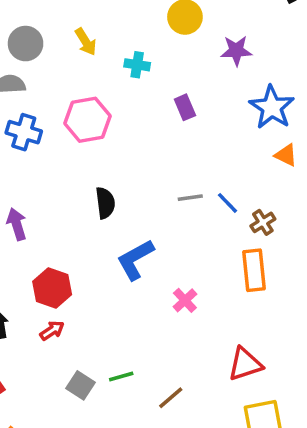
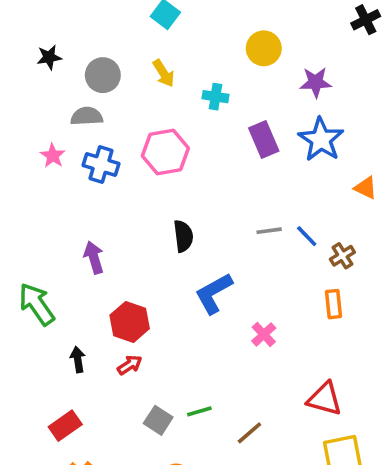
purple rectangle: (185, 107) -> (264, 140), size x1.4
blue star: (272, 107) -> (321, 140), moved
orange rectangle: (254, 270) -> (334, 304), size x0.7
red triangle: (245, 364) -> (325, 399), turned 33

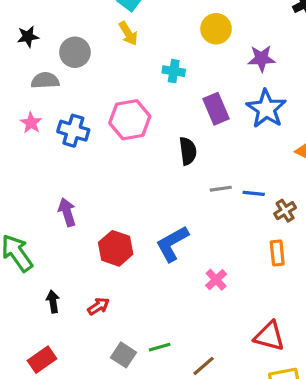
yellow arrow: (164, 73) -> (128, 33), moved
gray semicircle: (87, 116) -> (45, 80), moved
black semicircle: (183, 236) -> (188, 151), moved
blue line: (307, 236) -> (254, 193), turned -40
red hexagon: (130, 322) -> (116, 248), moved

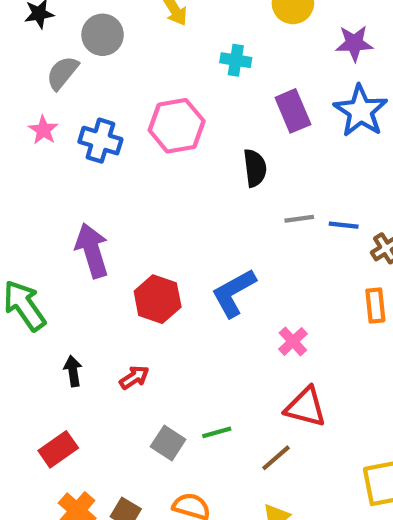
gray semicircle: (45, 80) -> (62, 73), turned -48
purple arrow: (67, 212) -> (92, 251), size x1.4
red triangle: (269, 336) -> (306, 407), moved

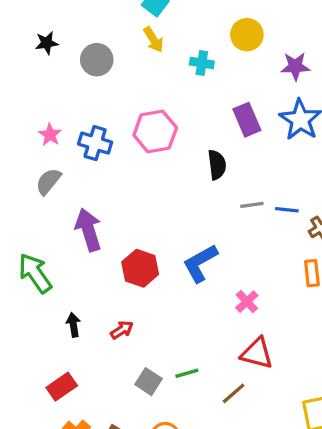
cyan cross: (236, 60) -> (202, 63), moved
gray semicircle: (62, 73) -> (48, 181), moved

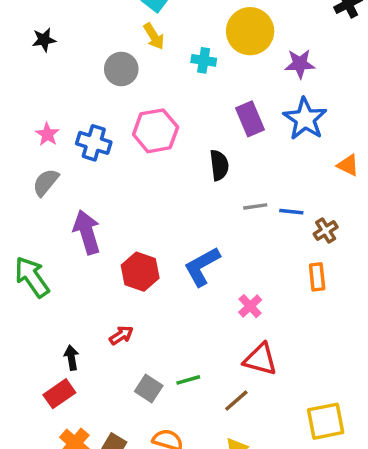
yellow circle: (247, 35) -> (250, 31), size x1.4
gray circle: (97, 60) -> (121, 69), moved
black arrow: (73, 325) -> (71, 358), moved

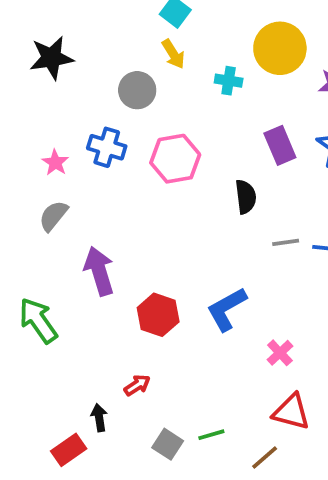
black star: (44, 40) -> (52, 58), size x1.6
blue cross: (94, 143) -> (107, 147), moved
black arrow: (71, 358) -> (99, 418), moved

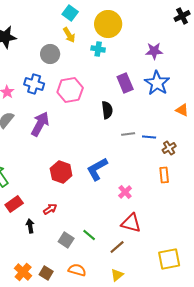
yellow circle: (280, 48) -> (108, 24), moved
purple arrow: (99, 271) -> (40, 124), moved, turned 45
green line: (211, 435) -> (89, 235), turned 56
red rectangle: (69, 450) -> (14, 204), moved

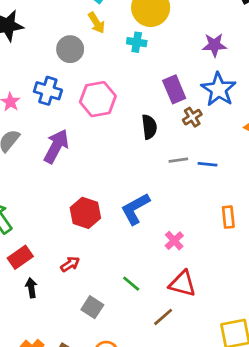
brown cross: (169, 148) -> (192, 117), moved
black arrow: (30, 226) -> (31, 288), moved
green line: (89, 235) -> (131, 284), moved

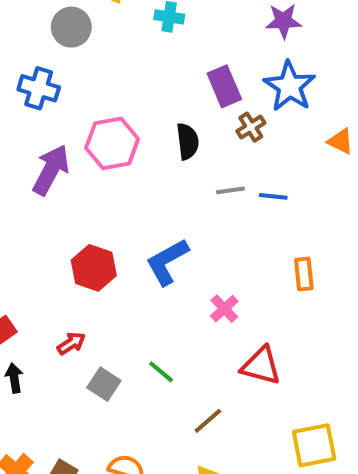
pink hexagon: (98, 99) -> (112, 143), moved
red triangle: (183, 284) -> (261, 366), moved
gray square: (92, 307) -> (104, 384), moved

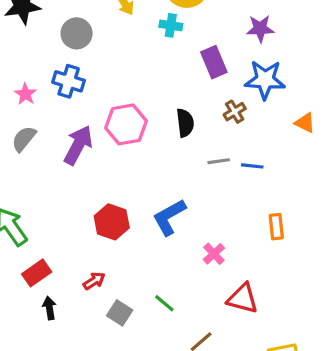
gray circle: (71, 27) -> (77, 33), moved
purple rectangle: (224, 86) -> (214, 62), moved
blue star: (290, 86) -> (265, 80), turned -30

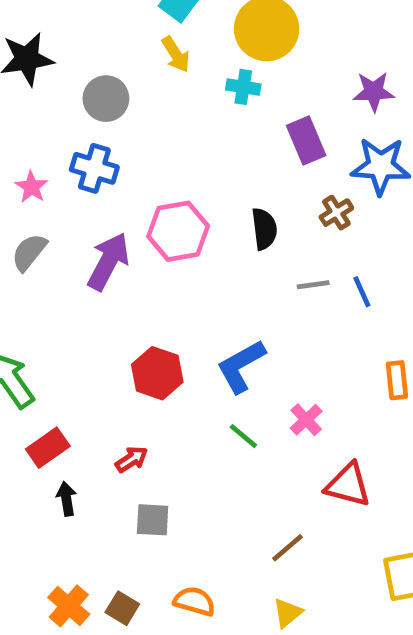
blue line: (252, 166) -> (362, 292), turned 60
green line: (164, 303) -> (243, 436), moved
gray square: (120, 313) -> (153, 520), moved, turned -30

